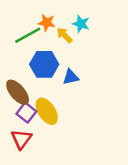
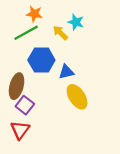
orange star: (47, 23) -> (34, 14), moved
brown ellipse: (18, 92) -> (17, 86), turned 55
yellow ellipse: (47, 111) -> (77, 97), moved

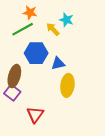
yellow ellipse: (77, 97) -> (67, 85), turned 40
purple square: (25, 105) -> (12, 93), moved
red triangle: (20, 130) -> (35, 115), moved

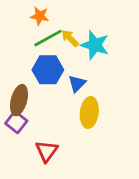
cyan star: (66, 20) -> (95, 45), moved, size x1.5
green line: (23, 29) -> (48, 38), moved
blue triangle: (58, 64) -> (77, 84), turned -32

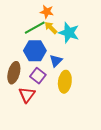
orange star: (40, 16) -> (47, 12), moved
purple square: (16, 122) -> (38, 76), moved
red triangle: (47, 151) -> (27, 95), moved

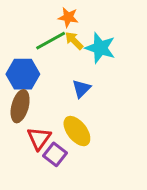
blue hexagon: (35, 51) -> (23, 74), moved
purple square: (38, 76) -> (55, 154), moved
yellow ellipse: (65, 82) -> (77, 131), moved, turned -45

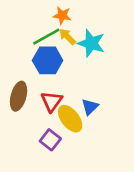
blue hexagon: (23, 74) -> (48, 60), moved
blue triangle: (81, 89) -> (90, 107), moved
red triangle: (39, 138) -> (52, 101), moved

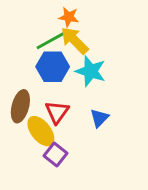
yellow arrow: (67, 37) -> (75, 40), size x1.5
cyan star: (91, 43) -> (91, 71), moved
yellow ellipse: (70, 119) -> (41, 131), moved

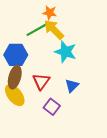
blue hexagon: (53, 67) -> (16, 55), moved
yellow ellipse: (41, 131) -> (15, 95), moved
purple square: (55, 155) -> (52, 107), moved

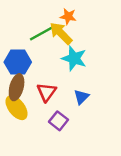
orange star: (50, 13) -> (68, 16), moved

